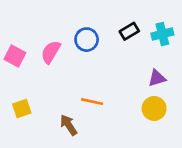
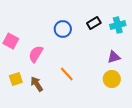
pink semicircle: (51, 52) -> (36, 54), moved
orange line: (92, 102) -> (67, 74), turned 35
brown arrow: (69, 125) -> (37, 84), moved

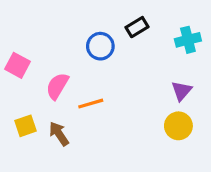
black rectangle: (94, 23) -> (137, 27), moved
purple triangle: (114, 57) -> (182, 91), turned -32
orange line: (67, 74) -> (91, 104), moved, turned -63

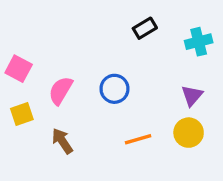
blue circle: (100, 46) -> (114, 89), moved
orange line: (91, 104) -> (138, 139), moved
yellow square: (25, 126) -> (22, 114), moved

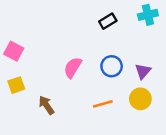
cyan cross: (199, 42) -> (148, 15), moved
blue circle: (114, 89) -> (112, 66), moved
pink semicircle: (61, 90) -> (73, 68), moved

